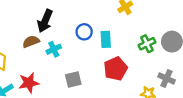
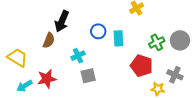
brown semicircle: (31, 42) -> (49, 40), turned 133
cyan cross: (54, 49) -> (78, 56), moved
red pentagon: (116, 69) -> (142, 66), moved, turned -30

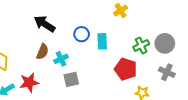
black arrow: (62, 21) -> (45, 24), turned 100
brown semicircle: (49, 40) -> (43, 52), moved
gray cross: (175, 75) -> (167, 72), moved

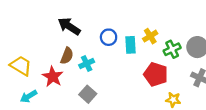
yellow cross: (121, 11) -> (150, 36), moved
gray square: (71, 79) -> (88, 94), moved, turned -35
red star: (29, 82) -> (53, 77), moved, turned -30

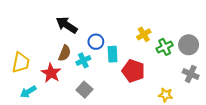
blue circle: (109, 37) -> (96, 42), moved
cyan rectangle: (130, 45) -> (113, 54), moved
yellow trapezoid: (21, 66) -> (21, 63), turned 70
red pentagon: (156, 74) -> (133, 71), moved

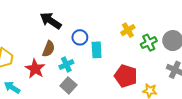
cyan cross: (83, 60) -> (66, 65), moved
red pentagon: (133, 71) -> (126, 76), moved
cyan arrow: (28, 92) -> (12, 87), turned 63

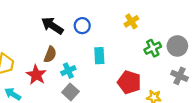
yellow cross: (128, 30) -> (131, 21), moved
blue circle: (80, 37) -> (82, 26), moved

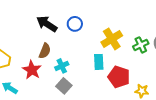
yellow cross: (131, 21) -> (112, 39), moved, size x1.5
cyan rectangle: (99, 56) -> (99, 62), moved

